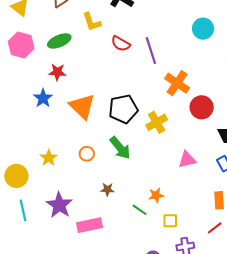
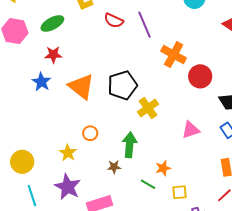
yellow cross: (157, 122) -> (148, 108), moved
green arrow: (120, 148) -> (130, 145), moved, turned -130
yellow star: (49, 158) -> (68, 153), moved

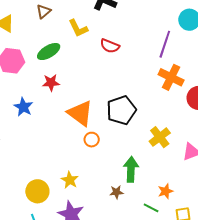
purple line: (145, 25) -> (165, 44), moved, turned 44
blue star: (41, 82) -> (23, 107), moved
yellow cross: (148, 108) -> (160, 137), moved
orange circle: (90, 133) -> (92, 140), moved
yellow circle: (22, 162) -> (37, 191), moved

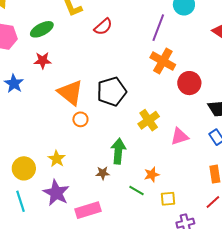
red semicircle: (110, 46) -> (103, 27), turned -66

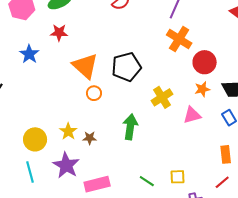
brown star: (103, 173) -> (90, 138), moved
orange star: (152, 175) -> (202, 89), moved
green line: (137, 191) -> (147, 181), moved

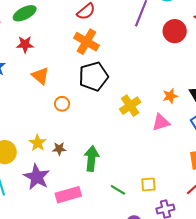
orange cross: (179, 39) -> (86, 42), moved
red circle: (205, 62) -> (175, 31), moved
orange triangle: (85, 66) -> (40, 76), moved, size x0.7
green arrow: (130, 127) -> (91, 159), moved

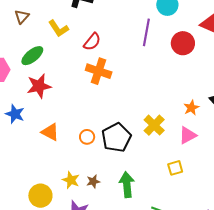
red star: (25, 44) -> (39, 86), size x1.4
orange triangle: (40, 76) -> (50, 132), moved
black pentagon: (93, 76) -> (116, 138), moved
yellow square: (148, 184) -> (175, 168), moved

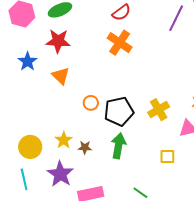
orange triangle: (50, 132) -> (61, 76), moved
green arrow: (127, 185) -> (118, 146), moved

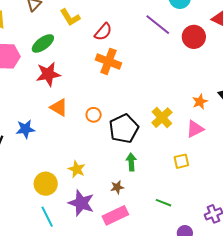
purple line: (176, 18) -> (158, 25), turned -64
blue star: (28, 61) -> (25, 129), moved, turned -30
orange circle: (91, 103) -> (94, 115), moved
green arrow: (118, 146) -> (131, 162), size x0.7
brown star: (85, 147) -> (117, 187), moved

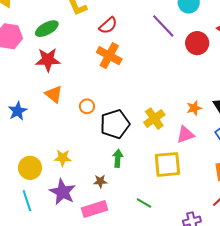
blue star: (25, 129) -> (18, 111), turned -30
yellow square: (181, 161) -> (167, 164), size x1.8
yellow star: (77, 169) -> (63, 158), turned -30

